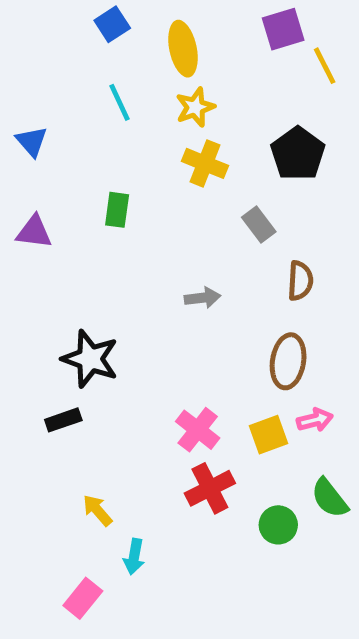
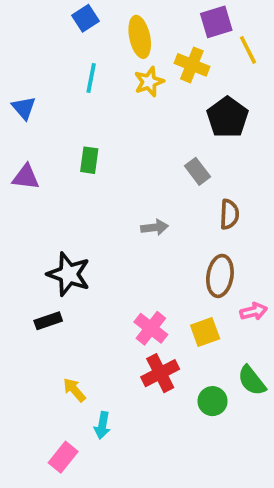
cyan line: (119, 102) -> (91, 78), turned 36
yellow cross: (205, 163) -> (192, 65), moved
pink arrow: (315, 420) -> (254, 311), moved

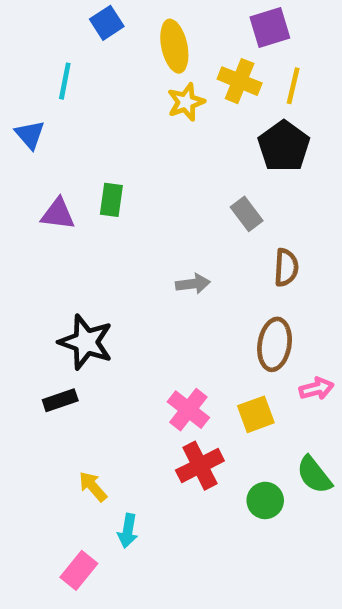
yellow line: (248, 50) -> (293, 86), moved, turned 40
cyan line: (91, 78) -> (65, 81), moved
purple triangle: (26, 177) -> (58, 214), moved

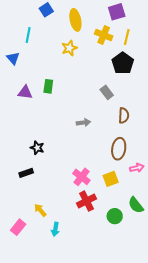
yellow star: (186, 102) -> (69, 48), moved
black star: (86, 342) -> (37, 148), size x0.6
pink rectangle: (79, 570) -> (18, 227), moved

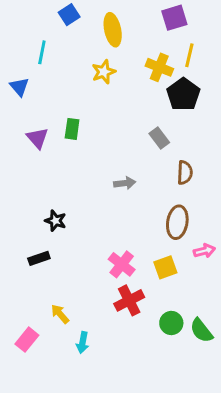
yellow cross: (104, 35) -> (159, 67), moved
purple triangle: (25, 92) -> (37, 138), turned 42
green semicircle: (136, 205) -> (201, 331), moved

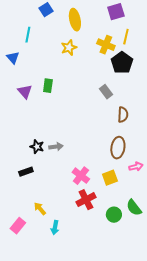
gray arrow: (125, 183) -> (56, 147), moved
green semicircle: (201, 331) -> (134, 208), moved

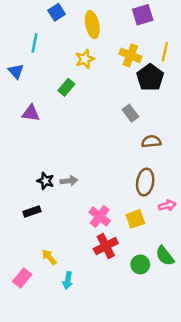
yellow line: (126, 37) -> (165, 52), moved
green rectangle: (48, 86) -> (66, 87), moved, turned 32
purple triangle: (25, 92) -> (31, 113), turned -42
brown semicircle: (123, 115) -> (151, 141), turned -98

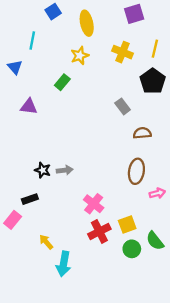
black pentagon: (150, 77) -> (153, 81), moved
yellow square: (135, 219) -> (127, 225), moved
pink rectangle: (22, 278) -> (13, 220), moved
cyan arrow: (68, 280) -> (64, 264), size x1.5

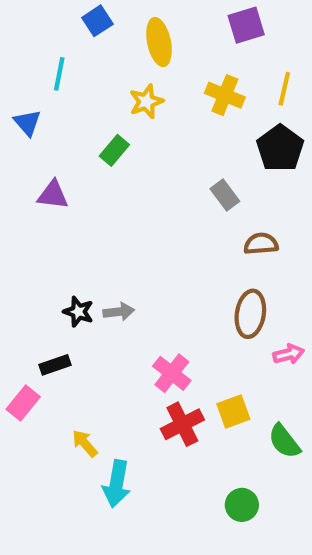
green circle: (132, 249) -> (242, 505), moved

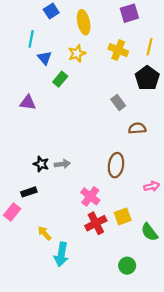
blue triangle: (27, 123) -> (45, 58), moved
brown ellipse: (250, 314) -> (116, 165), moved

